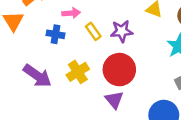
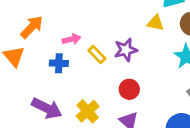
red circle: (119, 70) -> (129, 89), size x0.6
yellow cross: (78, 72) -> (88, 111), moved

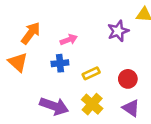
purple star: (126, 50) -> (118, 31), moved
yellow rectangle: (97, 54) -> (91, 73), moved, turned -63

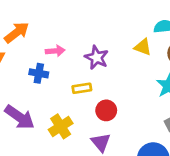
purple star: (118, 31) -> (97, 57), moved, turned 30
yellow rectangle: (91, 73) -> (82, 88), moved

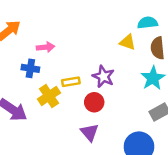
purple star: (97, 57) -> (103, 76), moved
yellow cross: (61, 126) -> (49, 96), moved

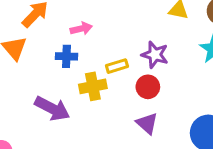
yellow cross: (49, 96) -> (93, 86), turned 30

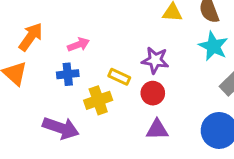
yellow rectangle: (117, 66) -> (119, 77), turned 50
purple triangle: (147, 123) -> (157, 130), turned -35

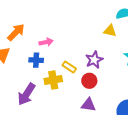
purple star: (155, 60) -> (94, 60), turned 30
purple arrow: (61, 128) -> (26, 94), turned 95

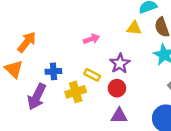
pink arrow: (46, 42) -> (91, 39), moved
purple arrow: (26, 94) -> (37, 97), moved

